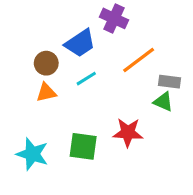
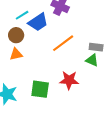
orange line: (139, 60) -> (63, 43), moved
cyan line: (86, 79) -> (22, 15), moved

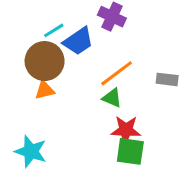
brown circle: (16, 35) -> (45, 61), size x1.6
green triangle: (92, 60) -> (112, 98), moved
green square: (40, 89) -> (130, 151), moved

